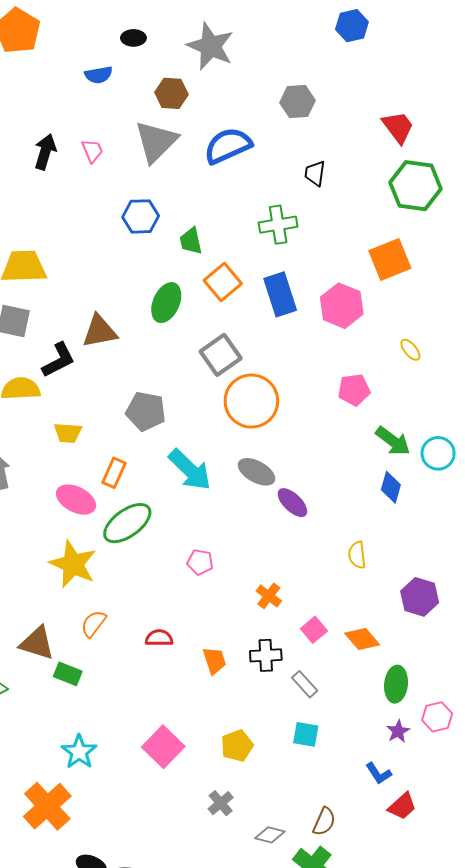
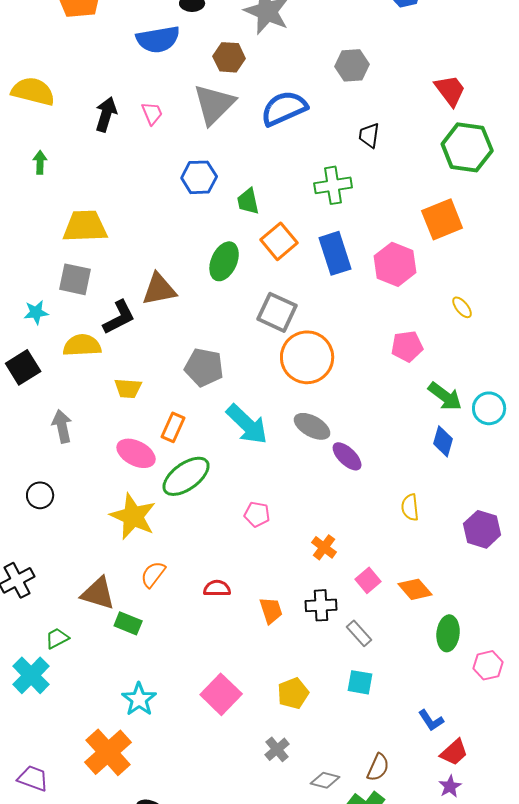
blue semicircle: (99, 75) -> (158, 39), size x1.6
gray square: (221, 355) -> (277, 312), turned -30
purple hexagon: (420, 597) -> (482, 529), moved
purple star: (398, 731) -> (450, 786), moved

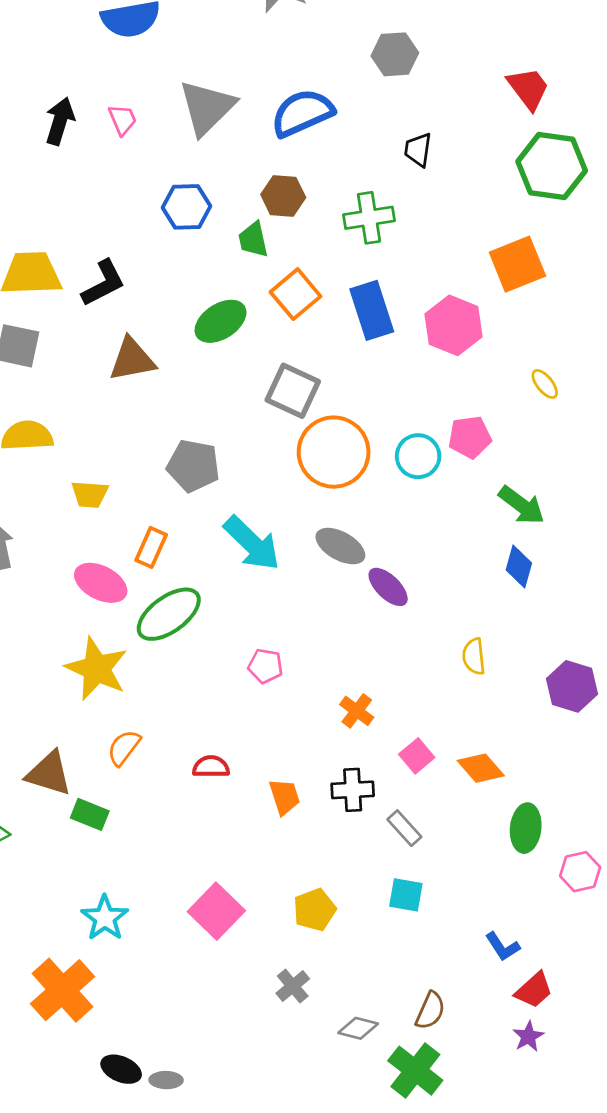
brown hexagon: (229, 57) -> (283, 196), moved
green ellipse: (224, 261) -> (221, 321), turned 33
black L-shape: (119, 317) -> (103, 283), moved
cyan circle: (489, 408) -> (418, 456), moved

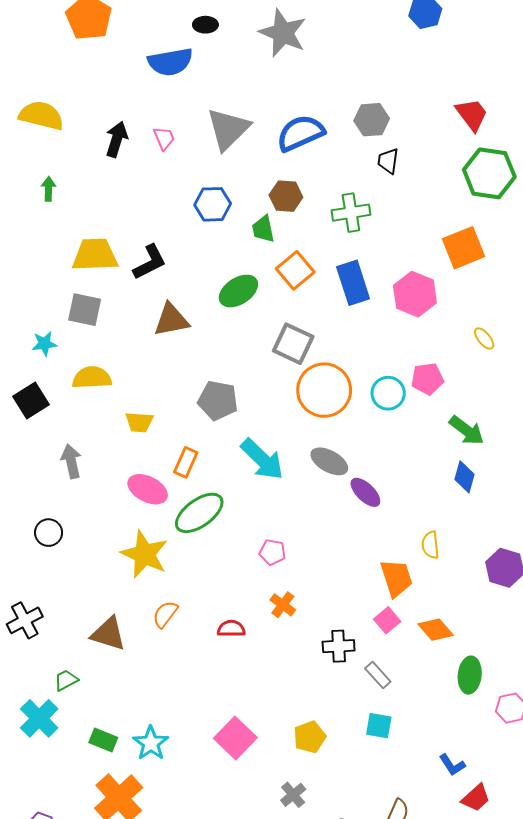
gray hexagon: (395, 54) -> (372, 120), moved
orange cross: (357, 711) -> (283, 605), moved
orange trapezoid: (285, 797) -> (396, 578), moved, size x1.4
green rectangle: (90, 814) -> (103, 740), moved

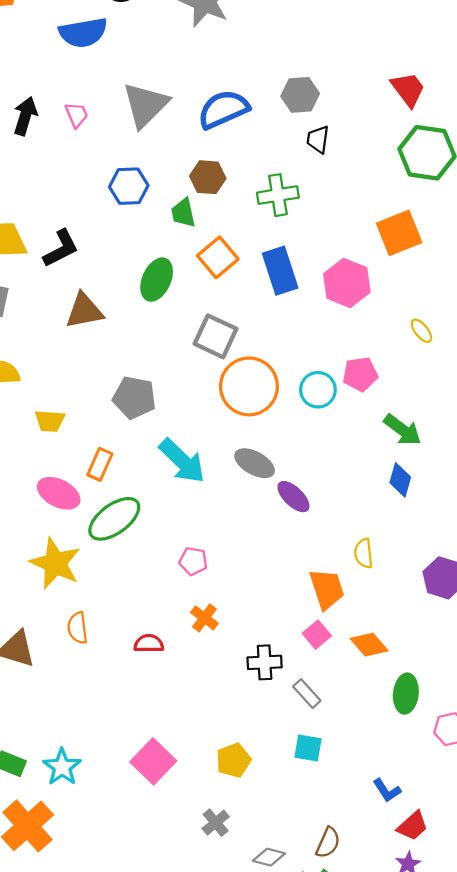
green ellipse: (238, 291) -> (157, 280), turned -33
orange semicircle: (165, 614) -> (78, 628), turned -44

